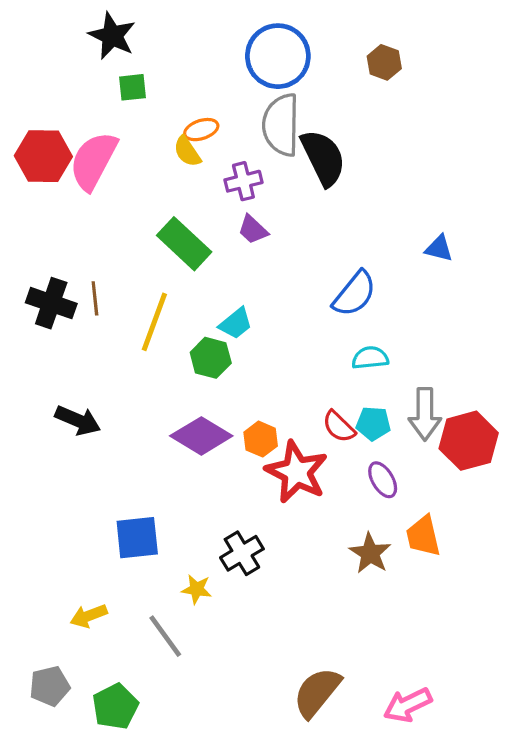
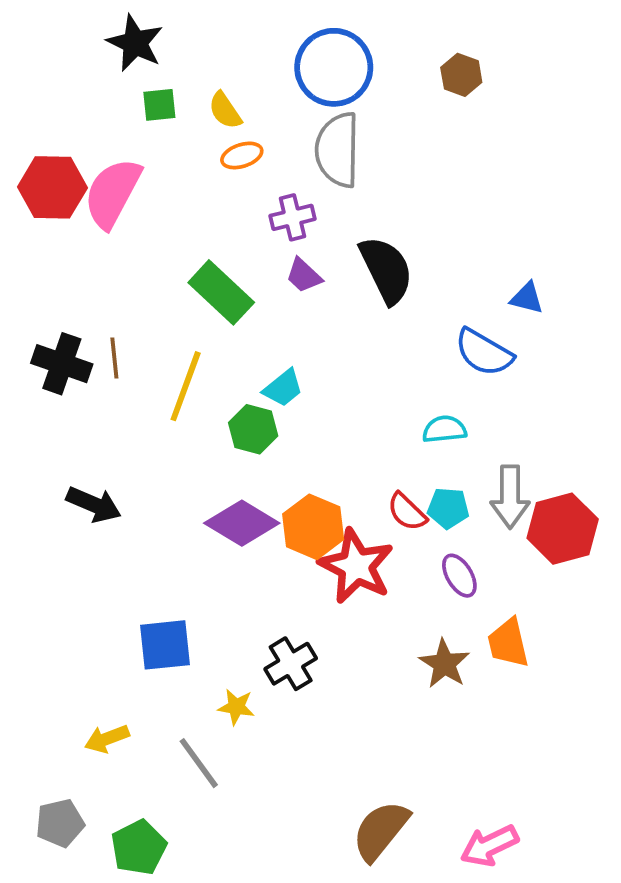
yellow semicircle: (187, 151) -> (225, 110), moved
black semicircle: (323, 158) -> (386, 270), moved
blue semicircle: (354, 294) -> (484, 352), moved, turned 81
orange hexagon: (261, 439) -> (313, 527), size x1.5

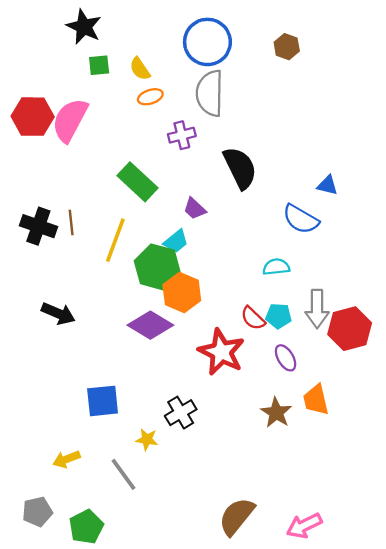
purple trapezoid: (304, 276) -> (195, 209), moved
green hexagon: (253, 429) -> (157, 267), size x1.5
orange hexagon: (313, 527) -> (182, 293), moved

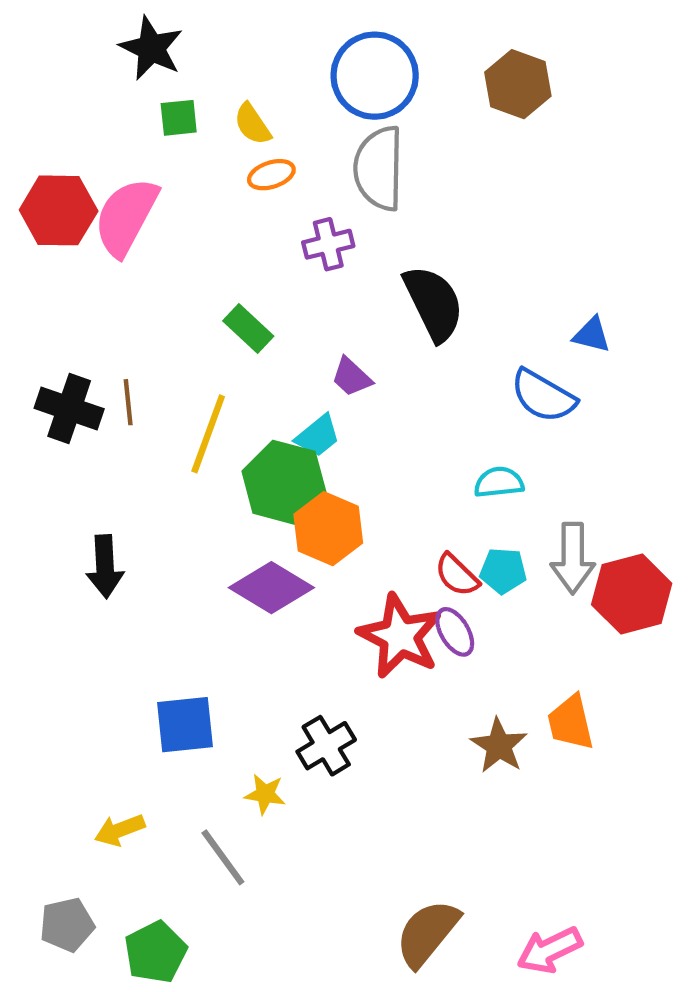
brown hexagon: (287, 47) -> (518, 84), size x1.4
green rectangle: (138, 182) -> (248, 328), size x0.7
black arrow: (58, 314) -> (105, 567), turned 64
purple ellipse: (286, 358) -> (455, 632), moved

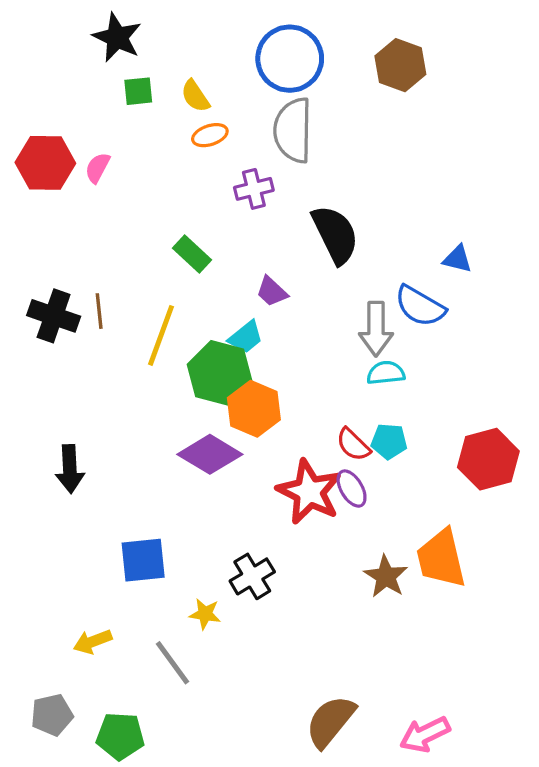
pink semicircle: (126, 217) -> (98, 168), size x0.5
gray arrow: (573, 558) -> (376, 329), moved
black arrow: (105, 567) -> (70, 469), moved
orange trapezoid: (571, 722) -> (441, 559), size x1.4
green pentagon: (155, 952) -> (120, 736), turned 30

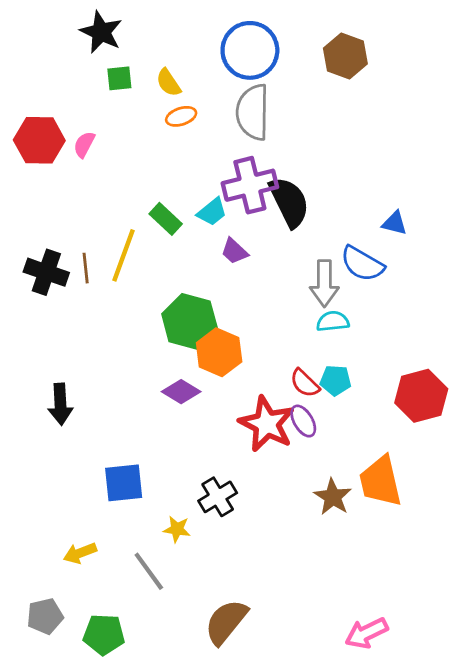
purple cross: (254, 189) -> (250, 185), moved, size x1.6
yellow line: (161, 335) -> (124, 255), moved
cyan trapezoid: (246, 337) -> (212, 212), moved
purple diamond: (210, 454) -> (181, 392), size x0.7
brown semicircle: (330, 721) -> (226, 622), moved

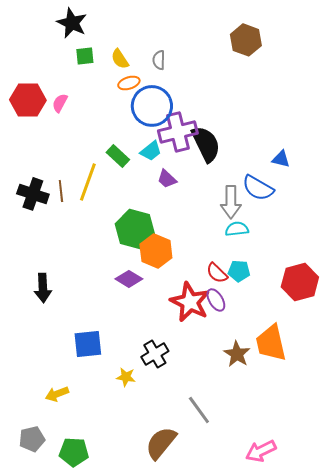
blue circle: (250, 50) -> (152, 106), moved
gray semicircle: (253, 112) -> (159, 60), moved, size x0.5
gray line: (149, 571) -> (199, 410), moved

